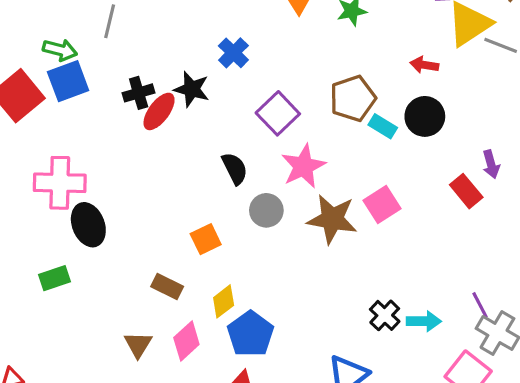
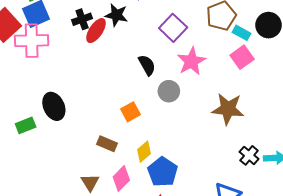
pink cross: (60, 183) -> (32, 41), moved
pink square: (382, 204) -> (242, 57), moved
brown star: (332, 219) -> (228, 109), moved
green rectangle: (55, 278) -> (26, 125), moved

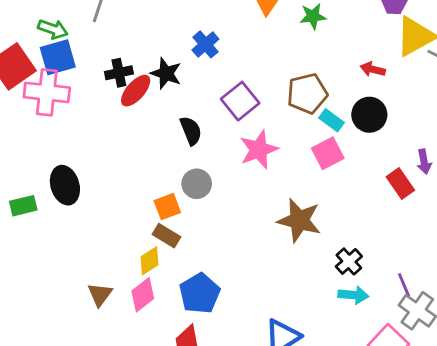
black semicircle: (147, 65) -> (191, 131), moved
gray circle: (169, 91) -> (197, 184), moved
brown rectangle: (107, 144) -> (167, 236), moved
yellow diamond: (144, 152) -> (149, 261), moved
black cross: (249, 155) -> (349, 261), moved

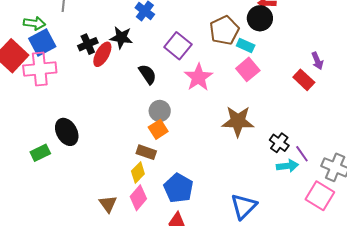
black circle: (369, 115) -> (260, 18), moved
orange square: (167, 207) -> (158, 129), moved
purple line: (404, 285) -> (302, 154), moved

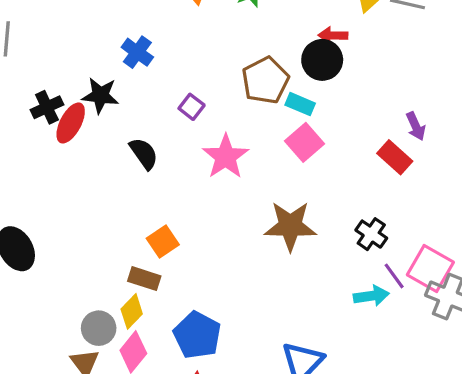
purple square: (178, 46) -> (192, 107), size x0.6
gray circle: (160, 111) -> (99, 328), moved
black cross: (279, 143) -> (371, 234), moved
pink square: (320, 196) -> (430, 268), moved

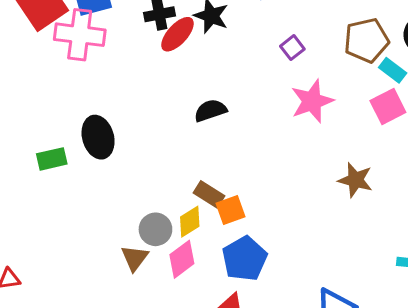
black semicircle: (144, 153) -> (210, 110), moved, turned -88
brown star: (290, 226) -> (355, 180), size x0.7
orange square: (163, 241) -> (231, 210), moved

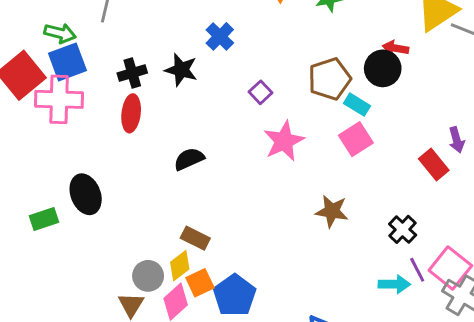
red ellipse: (177, 34) -> (131, 113), moved, turned -30
orange square: (231, 210) -> (200, 283), moved

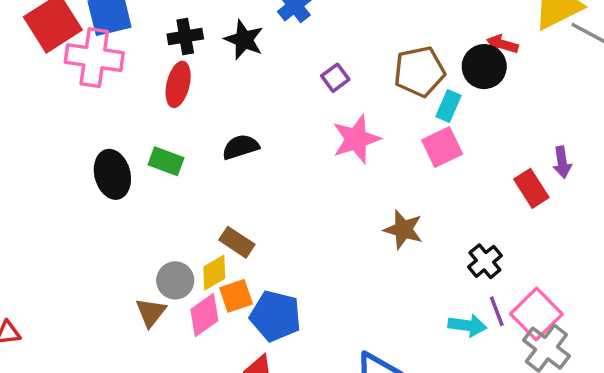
cyan rectangle: (357, 105) -> (448, 106), turned 75
green rectangle: (44, 219) -> (166, 161), moved, turned 32
blue pentagon: (235, 295) -> (276, 316), turned -30

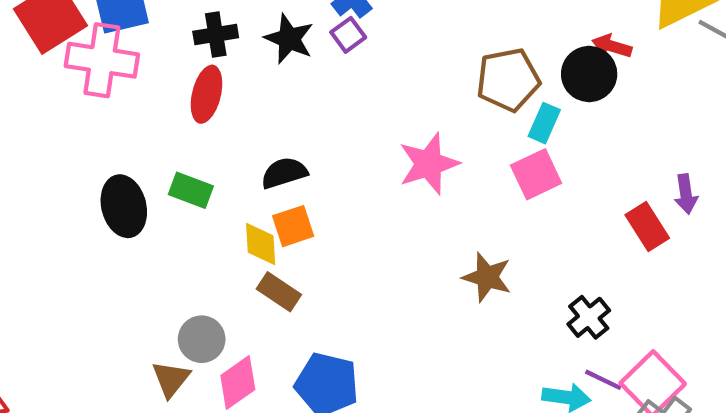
purple square: (335, 78) -> (348, 35), moved
yellow diamond: (214, 273) -> (261, 244), moved, turned -63
orange square: (236, 296) -> (293, 226), moved
purple line: (497, 311) -> (603, 380), turned -44

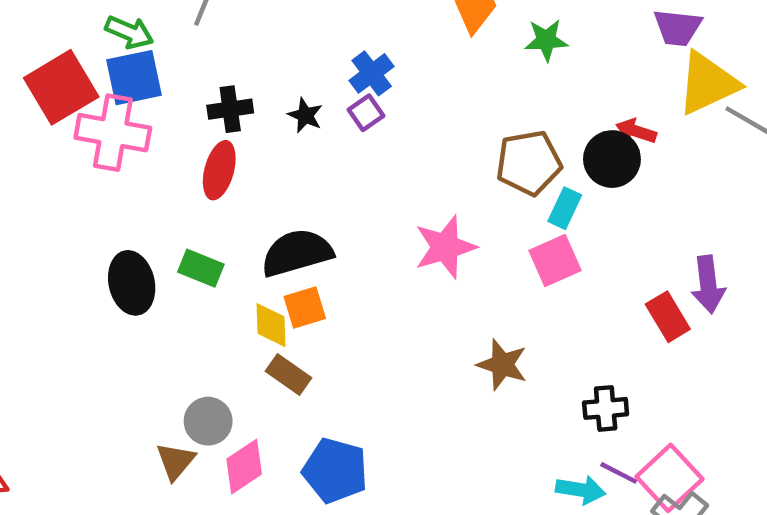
black star: (289, 39) -> (305, 115), size x0.7
black semicircle: (284, 173) -> (297, 253), size x1.5
purple arrow: (686, 194) -> (708, 284), size x1.4
black cross: (589, 317) -> (606, 408), turned 33

